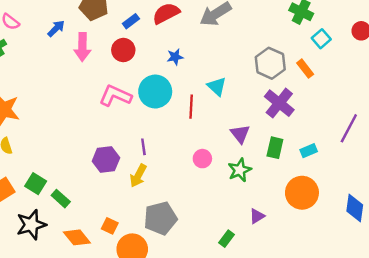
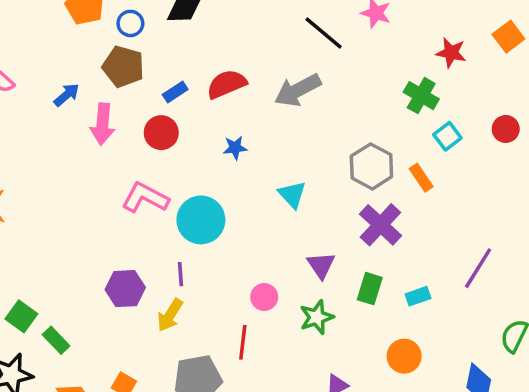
cyan circle: (155, 92) -> (201, 220), moved
red line: (191, 107) -> (243, 342), moved
orange circle: (302, 193) -> (404, 356), size x0.7

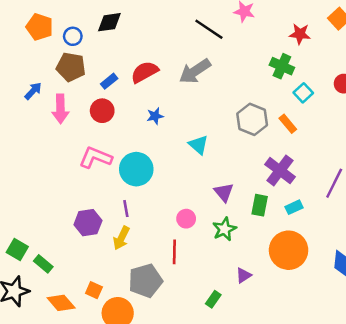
purple cross: (380, 225) -> (280, 171), moved
orange circle: (404, 356) -> (289, 250), size x1.6

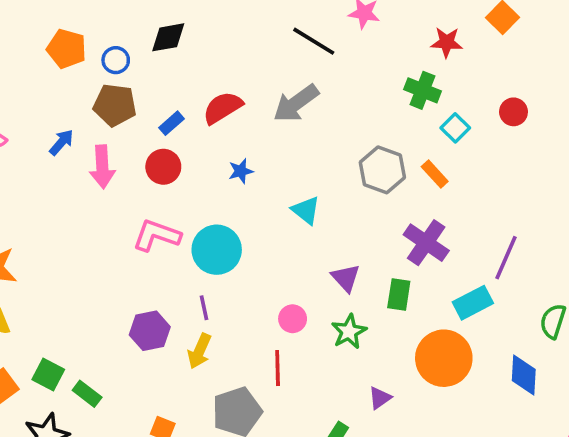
cyan rectangle: (294, 207) -> (473, 303), moved, size x1.5

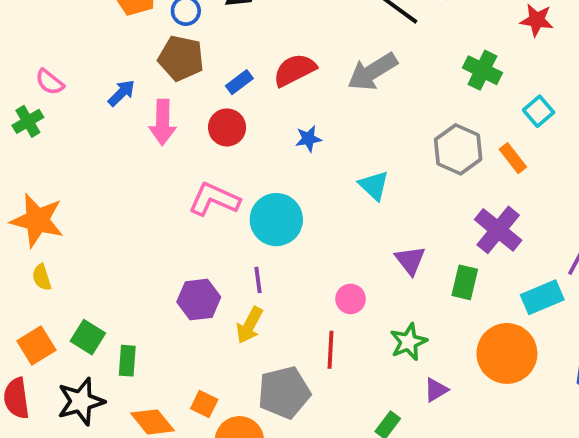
green cross: (423, 90) -> (482, 70), moved
green star: (349, 332) -> (408, 342), moved
green rectangle: (87, 394) -> (127, 361), turned 52

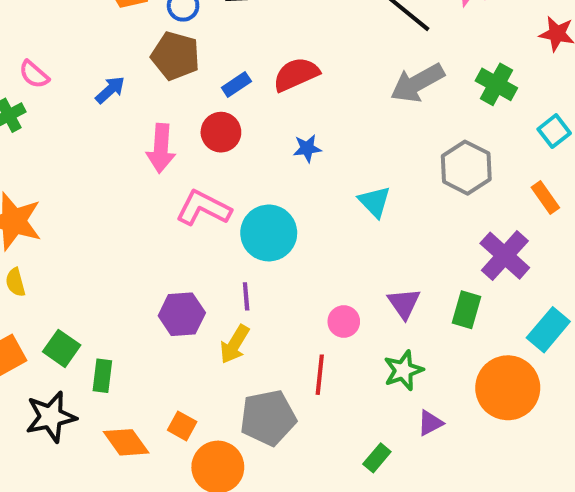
gray arrow: (372, 72) -> (417, 83), moved
pink arrow: (163, 122) -> (161, 148), moved
orange rectangle: (513, 158) -> (545, 197), moved
purple triangle: (410, 260) -> (404, 303), moved
cyan rectangle: (542, 297) -> (548, 330), turned -30

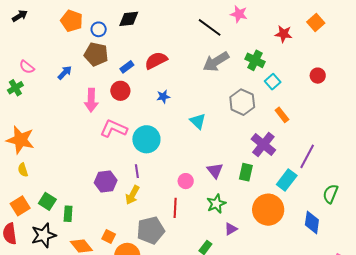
cyan square: (554, 131) -> (273, 82), moved

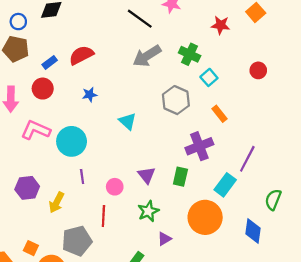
purple cross: (263, 145) -> (199, 146), turned 30
purple line: (137, 171) -> (82, 176), moved

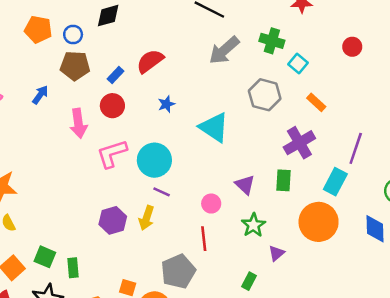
cyan triangle: (128, 121) -> (214, 127), size x1.5
pink L-shape: (36, 130) -> (112, 154), turned -32
purple line: (82, 176) -> (162, 192), moved, turned -48
yellow arrow: (57, 202) -> (146, 218), moved

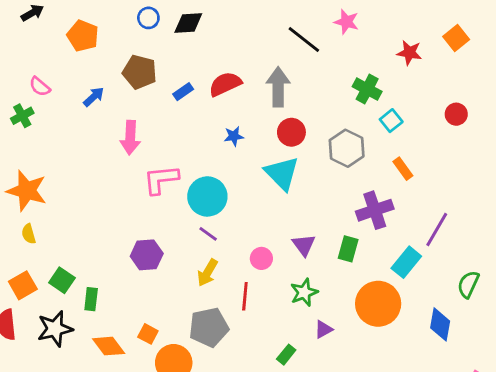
orange pentagon: (38, 29) -> (83, 36), moved
blue circle: (73, 35) -> (148, 18), moved
gray arrow: (224, 50) -> (278, 87), moved, turned 120
red circle: (112, 106) -> (291, 132), moved
yellow arrow: (146, 218) -> (207, 273), moved

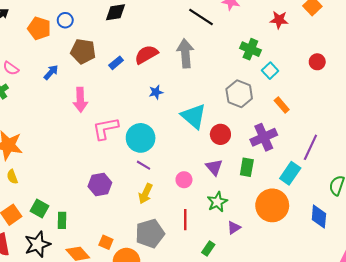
blue circle: (148, 18) -> (65, 20), moved
red circle: (291, 132) -> (220, 134), moved
red line: (245, 296) -> (185, 220), moved

